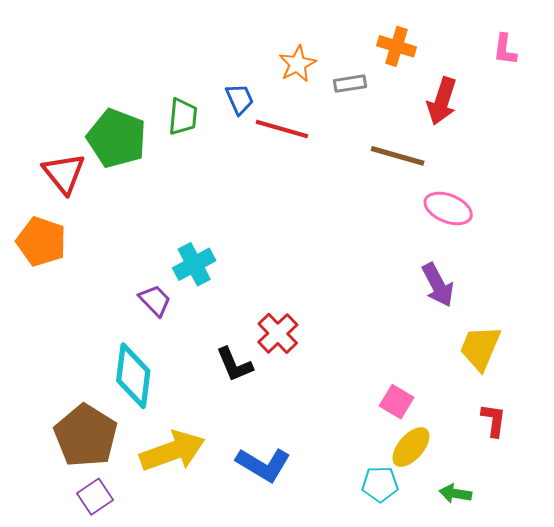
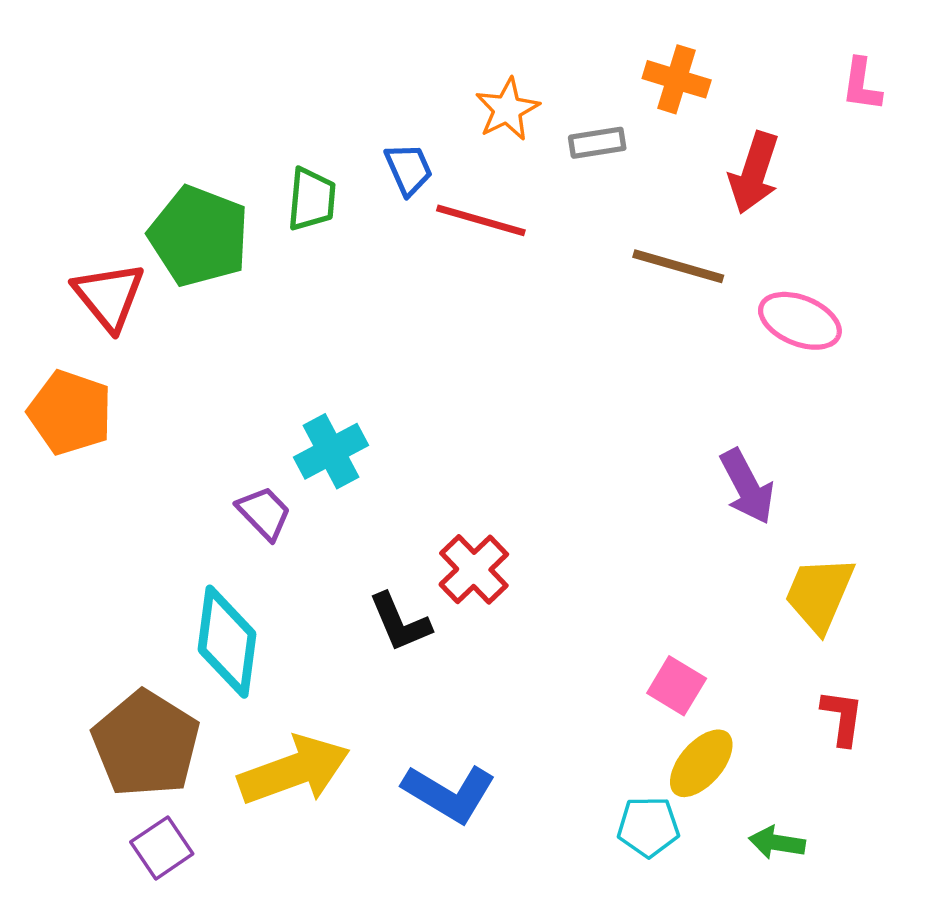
pink ellipse: (448, 208) -> (800, 321), moved

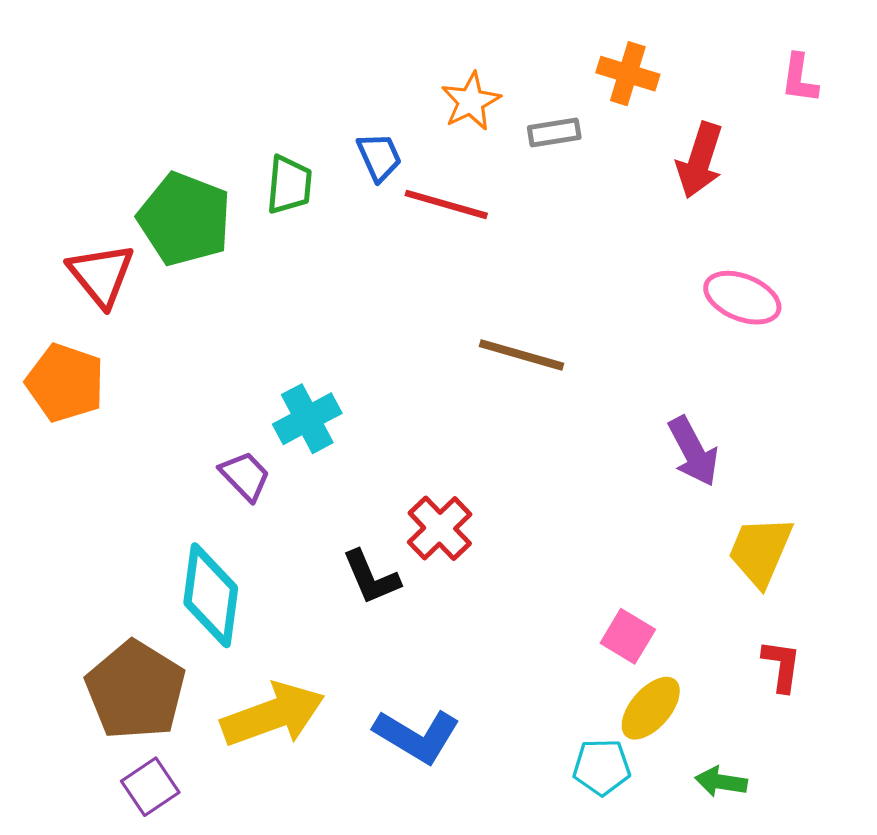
brown line: (678, 266) -> (522, 355), moved

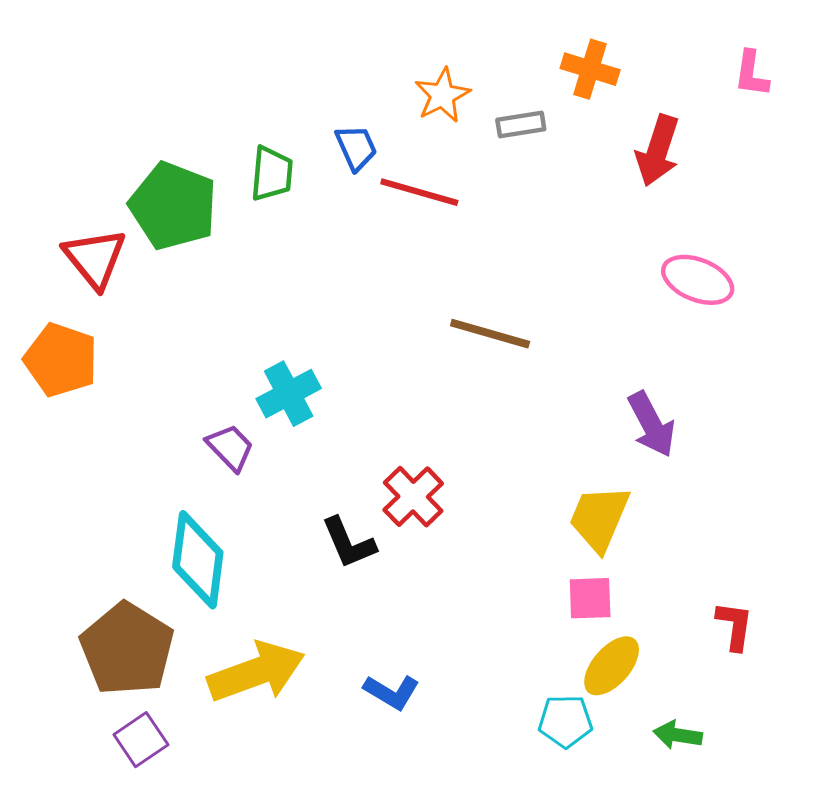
yellow trapezoid: (760, 551) -> (599, 518), moved
pink square: (628, 636) -> (590, 598), turned -33
blue L-shape: (417, 736) -> (392, 692), size x0.7

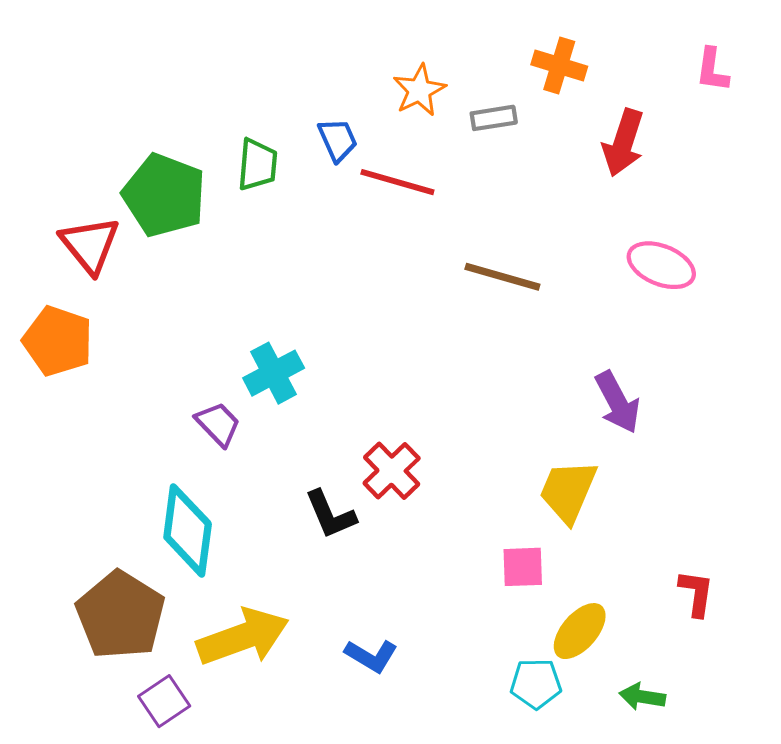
brown line: (490, 334) -> (502, 277), moved
pink square: (590, 598) -> (523, 567), moved
purple square: (141, 740) -> (164, 701), moved

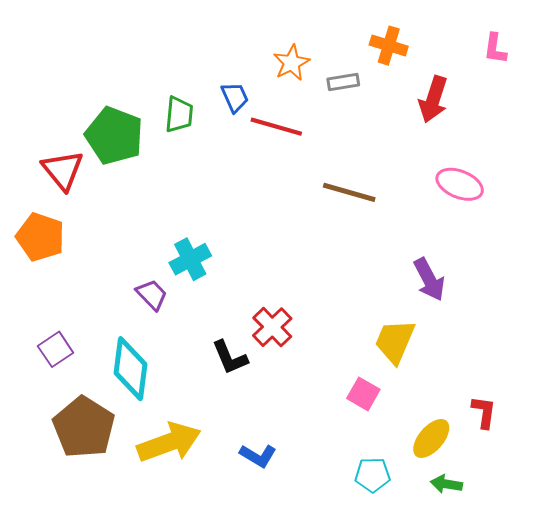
pink square: (523, 567) -> (363, 394), turned 32
yellow ellipse: (580, 631) -> (431, 438), moved
purple square: (164, 701) -> (56, 349), moved

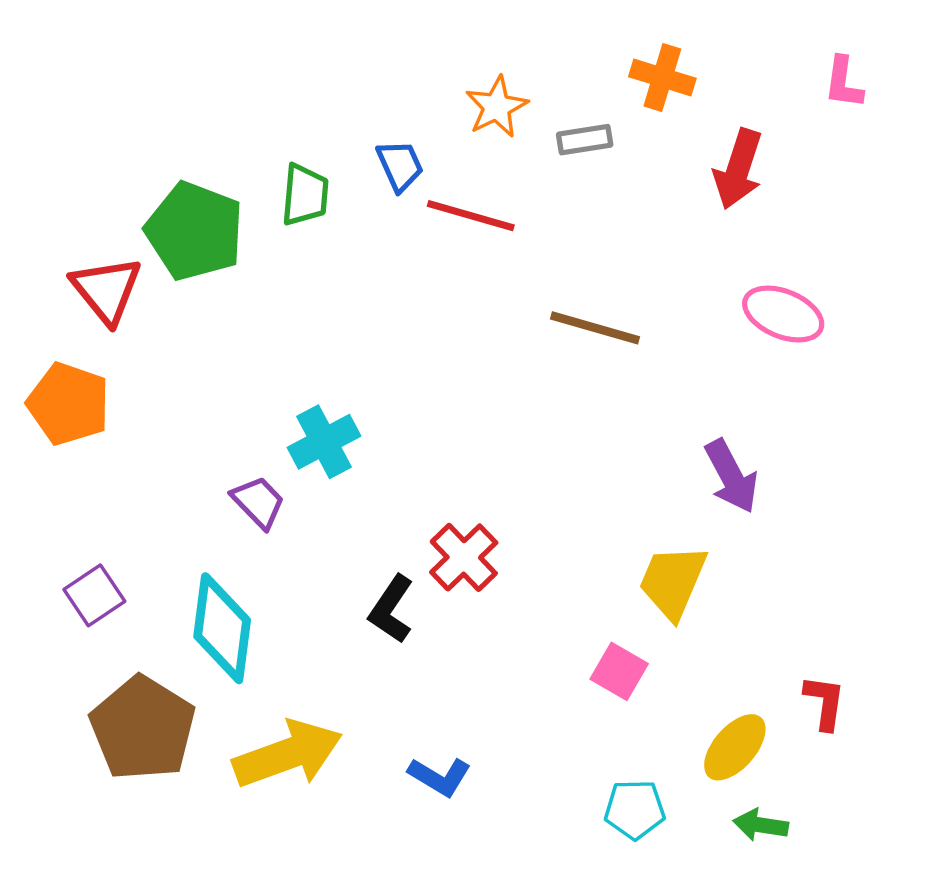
black L-shape: (230, 357) -> (391, 609), turned 57

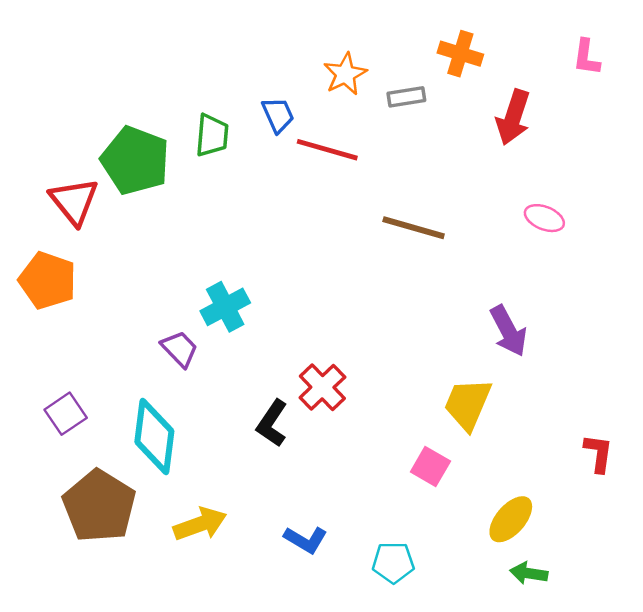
pink ellipse: (783, 314) -> (544, 218), size x0.7
red L-shape: (825, 702) -> (598, 453), moved
yellow arrow: (288, 754) -> (200, 524), size x0.7
cyan pentagon: (635, 809) -> (393, 562), moved

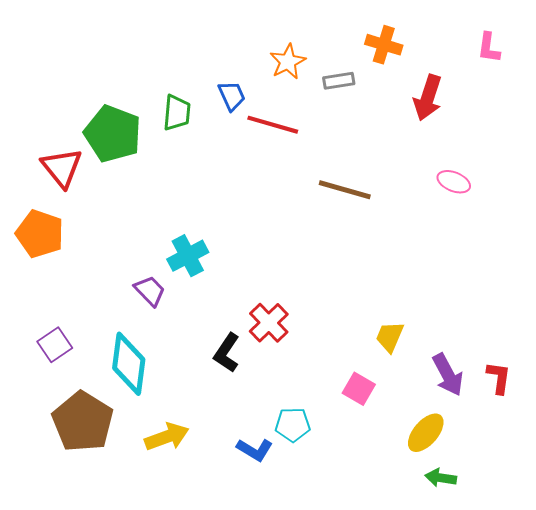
purple arrow: (508, 331) -> (448, 375), moved
yellow trapezoid: (468, 404) -> (390, 337), size x0.7
cyan pentagon: (393, 562) -> (293, 425), moved

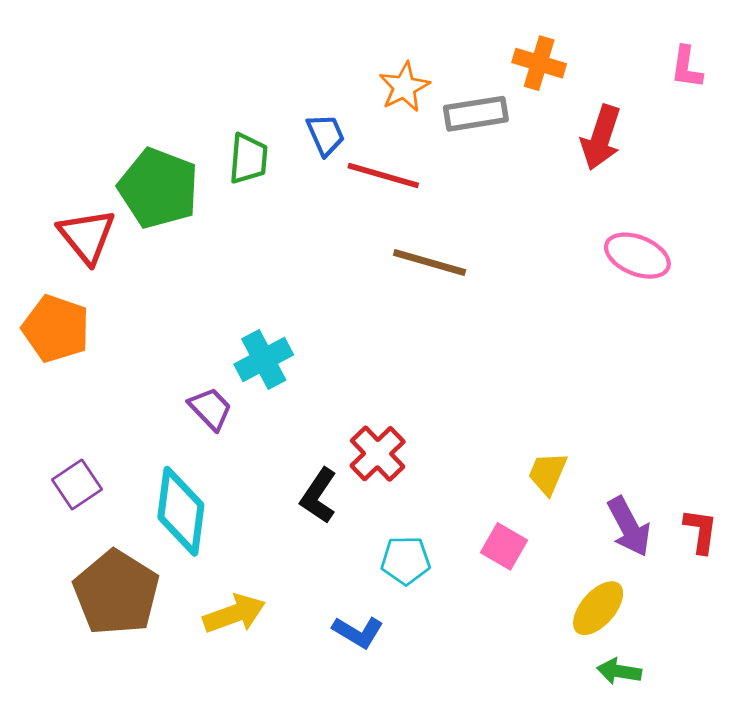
gray rectangle: (339, 81) -> (476, 114), size x1.4
pink ellipse: (454, 182) -> (637, 256), size x1.4
brown line: (345, 190) -> (430, 263), moved
cyan pentagon: (293, 425) -> (406, 560), moved

